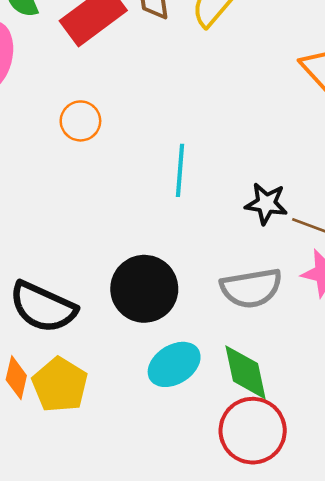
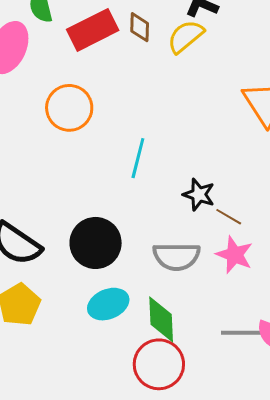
orange circle: (80, 121) -> (69, 108), size x1.5

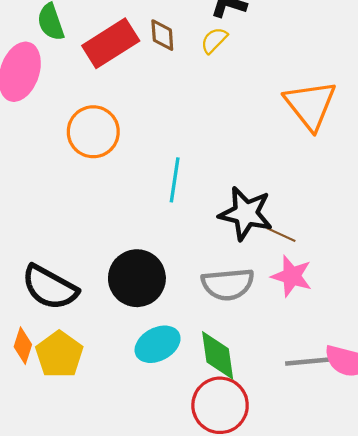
yellow semicircle: (186, 36) -> (214, 40), size x0.7
black star: (199, 195) -> (246, 213), size x1.5

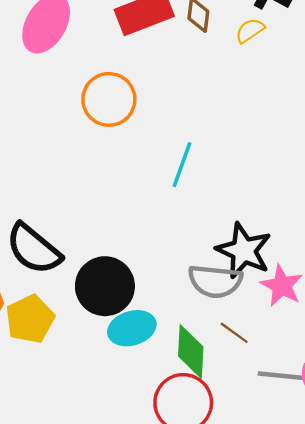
black star: (246, 213) -> (244, 251), moved
brown line: (281, 235) -> (234, 333), moved
black circle: (137, 278) -> (105, 286), moved

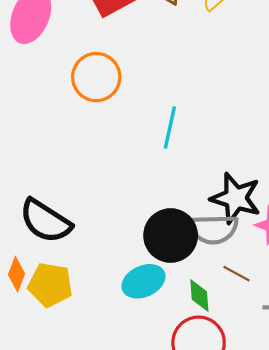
black circle: (105, 286) -> (171, 235), moved
yellow pentagon: (30, 319) -> (50, 285), turned -30
green diamond: (191, 352) -> (199, 296), size x0.7

